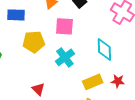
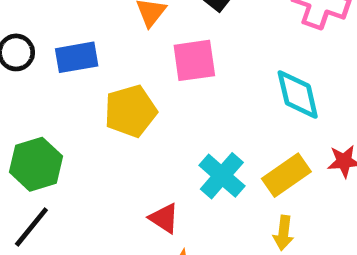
cyan cross: (65, 57) -> (222, 176), moved

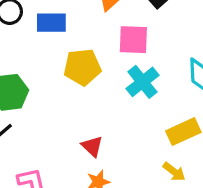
cyan cross: (222, 176) -> (142, 82), moved
yellow arrow: (283, 233) -> (174, 172), turned -70

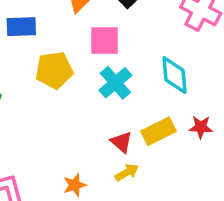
red triangle: (92, 146) -> (121, 142), moved
yellow arrow: (174, 172) -> (127, 172), moved, turned -65

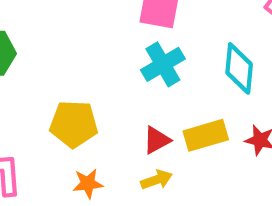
yellow pentagon: (54, 70) -> (74, 124), moved
red triangle: (121, 142) -> (157, 140), turned 40

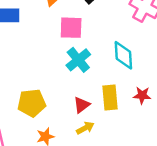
yellow rectangle: (206, 135) -> (110, 97), turned -70

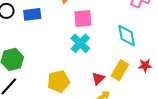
cyan cross: (78, 60) -> (80, 43), moved
yellow rectangle: (110, 97) -> (120, 70), turned 42

